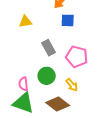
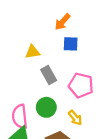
yellow triangle: (25, 21) -> (32, 52), moved
pink semicircle: (23, 84) -> (20, 117), size x1.5

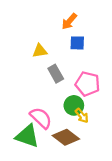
green circle: (46, 107) -> (74, 105), moved
pink semicircle: (20, 117) -> (41, 118), moved, turned 140

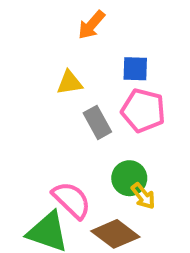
orange arrow: (69, 21) -> (91, 25), moved
pink pentagon: (87, 84) -> (143, 110), moved

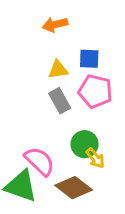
orange arrow: (91, 25) -> (55, 25), turned 35
yellow triangle: (70, 83) -> (58, 70), moved

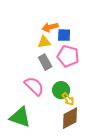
orange arrow: (55, 25) -> (50, 27), moved
pink semicircle: (39, 161) -> (34, 86), moved
brown diamond: (74, 188) -> (70, 118), moved, turned -65

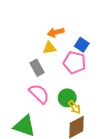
blue square: (64, 35) -> (82, 45), moved, turned 32
gray rectangle: (45, 62) -> (37, 68), moved

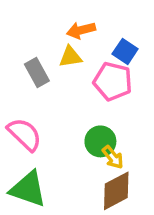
gray rectangle: (37, 68) -> (37, 73), moved
pink semicircle: (39, 94) -> (25, 134), moved

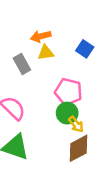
orange arrow: (81, 30) -> (41, 36), moved
pink pentagon: (113, 81) -> (68, 92), moved

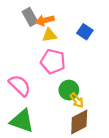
gray rectangle: (22, 64) -> (30, 17), moved
pink pentagon: (68, 92) -> (53, 61), moved

